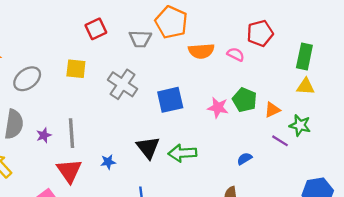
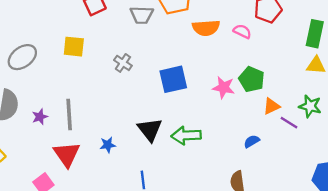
gray cross: (123, 84) -> (123, 63), size x0.6
orange triangle: (272, 110) -> (271, 106), moved

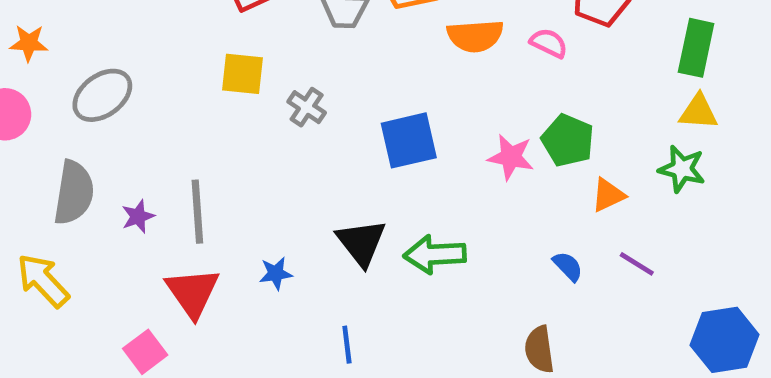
yellow square: (74, 47) -> (242, 74), moved
green star: (310, 106) -> (682, 169), moved
purple line: (289, 123) -> (637, 264), moved
blue semicircle: (252, 141) -> (568, 266), turned 77

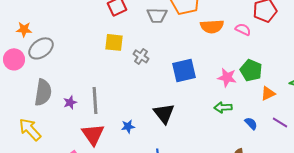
gray ellipse: (102, 95) -> (41, 48), moved
green arrow: (435, 254) -> (223, 107), moved, size x0.7

